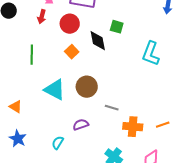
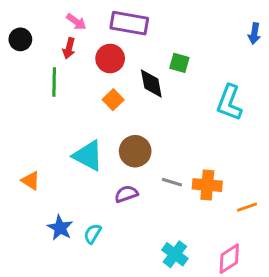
green line: (32, 55) -> (54, 82), moved
purple semicircle: (81, 125) -> (126, 194), moved
orange cross: (133, 127) -> (207, 185), moved
blue star: (18, 139) -> (60, 228), moved

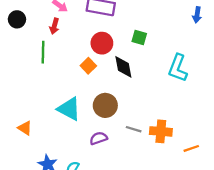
red circle: (110, 58) -> (102, 43), moved
black diamond: (151, 84) -> (123, 67), moved

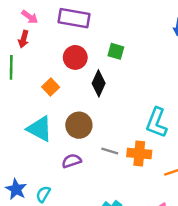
orange square: (88, 66) -> (51, 87), moved
black diamond: (123, 67) -> (99, 83), turned 35
cyan L-shape: (178, 68) -> (156, 123), moved

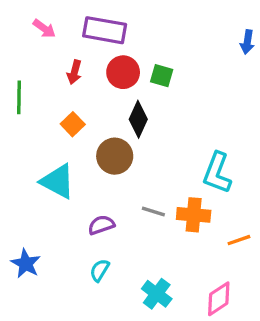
red arrow: (24, 39) -> (74, 72), moved
red circle: (75, 57) -> (123, 72), moved
brown circle: (79, 125) -> (115, 156), moved
cyan semicircle: (43, 194) -> (100, 270), moved

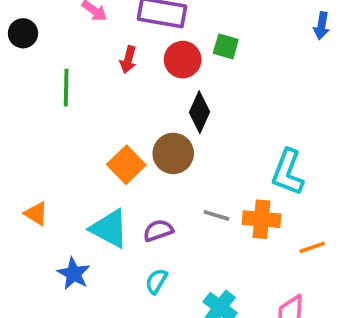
green square: (162, 76) -> (226, 46), moved
orange square: (73, 124) -> (126, 165), moved, size x1.4
cyan triangle: (58, 181) -> (109, 229), moved

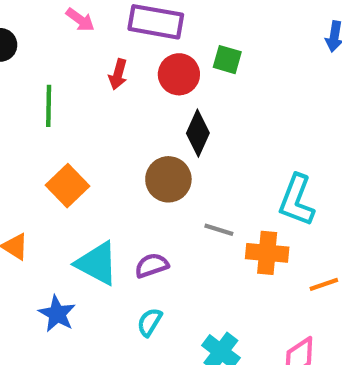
orange square: (126, 165) -> (68, 186), moved
gray line: (216, 215) -> (219, 230), moved

